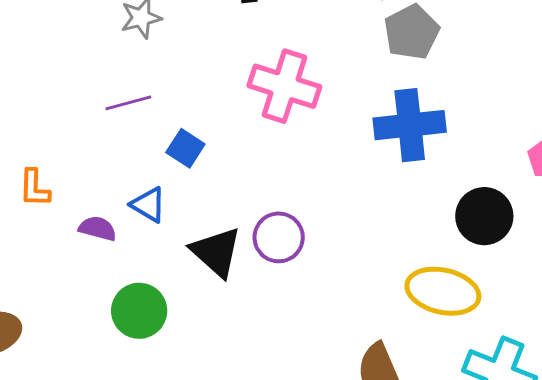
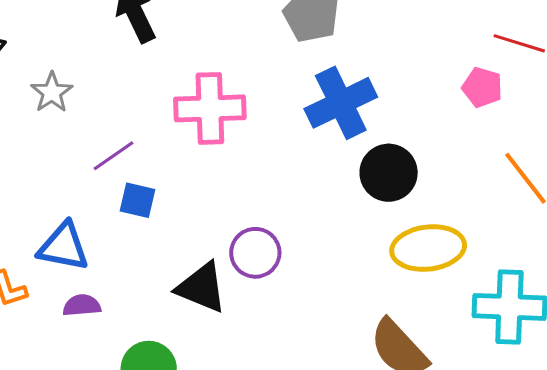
purple line: (128, 103) -> (114, 156), moved
blue triangle: (148, 205) -> (63, 247), moved, size x1.4
black circle: (484, 216) -> (389, 173), moved

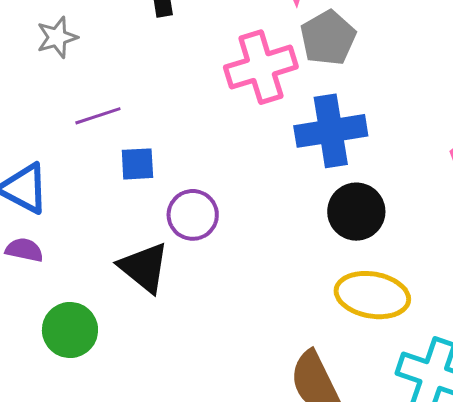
pink cross: (210, 108) -> (261, 67), moved, turned -32
blue square: (138, 200) -> (137, 164), moved, turned -33
purple circle: (255, 253) -> (193, 215), moved

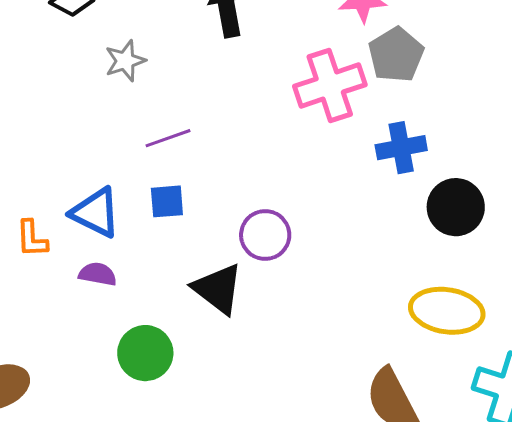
blue cross: (331, 131) -> (401, 148), size x0.7
blue square: (137, 164) -> (167, 201), moved
black circle: (356, 212) -> (456, 207), moved

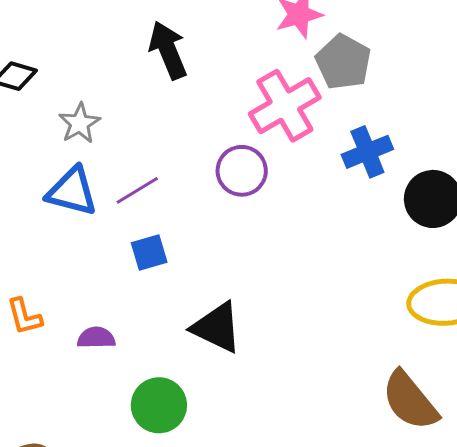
blue triangle: (96, 213) -> (72, 192), moved
purple circle: (265, 235) -> (242, 171), moved

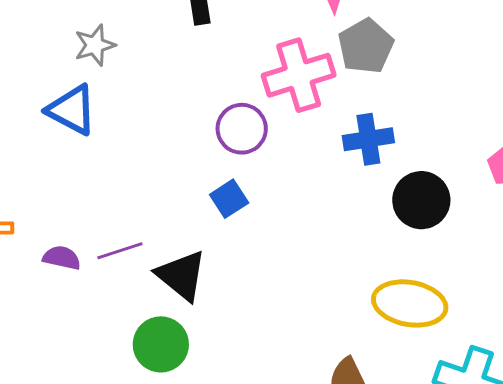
purple line: (137, 190) -> (120, 251), moved
blue square: (149, 252) -> (229, 199), moved, turned -30
green circle: (159, 405) -> (161, 344), moved

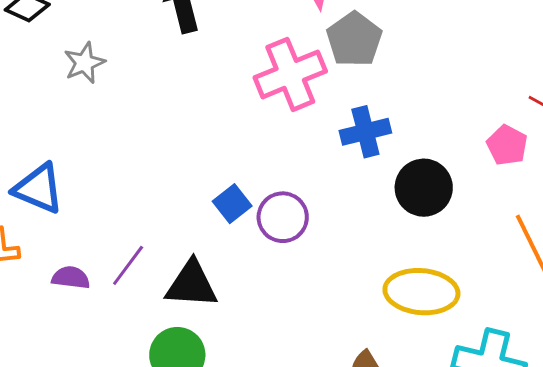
blue triangle: (72, 110) -> (38, 189), moved
purple circle: (242, 129) -> (283, 217), moved
purple line: (120, 251) -> (128, 265), turned -30
black triangle: (181, 275) -> (192, 284), turned -30

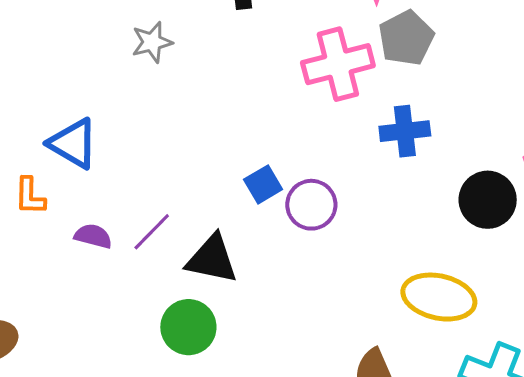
gray star: (84, 63) -> (152, 42), moved
black circle: (424, 188) -> (488, 200), moved

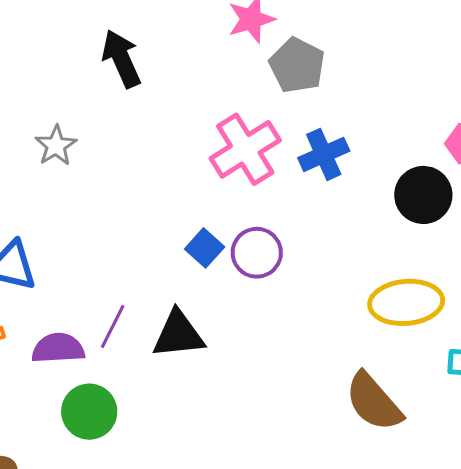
pink cross: (338, 64) -> (245, 149), moved
purple semicircle: (93, 236) -> (58, 348), size x1.4
green circle: (188, 327) -> (89, 412), moved

